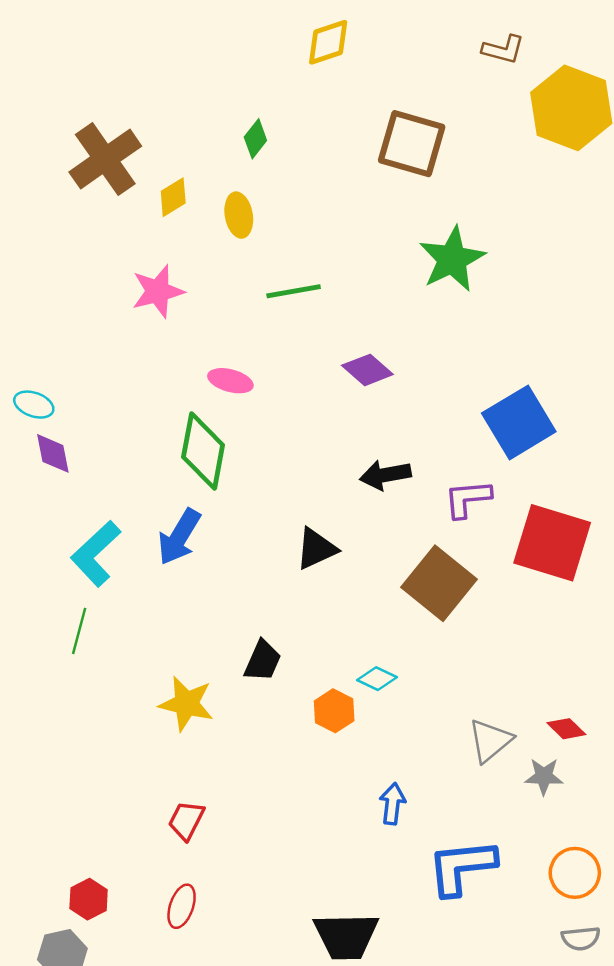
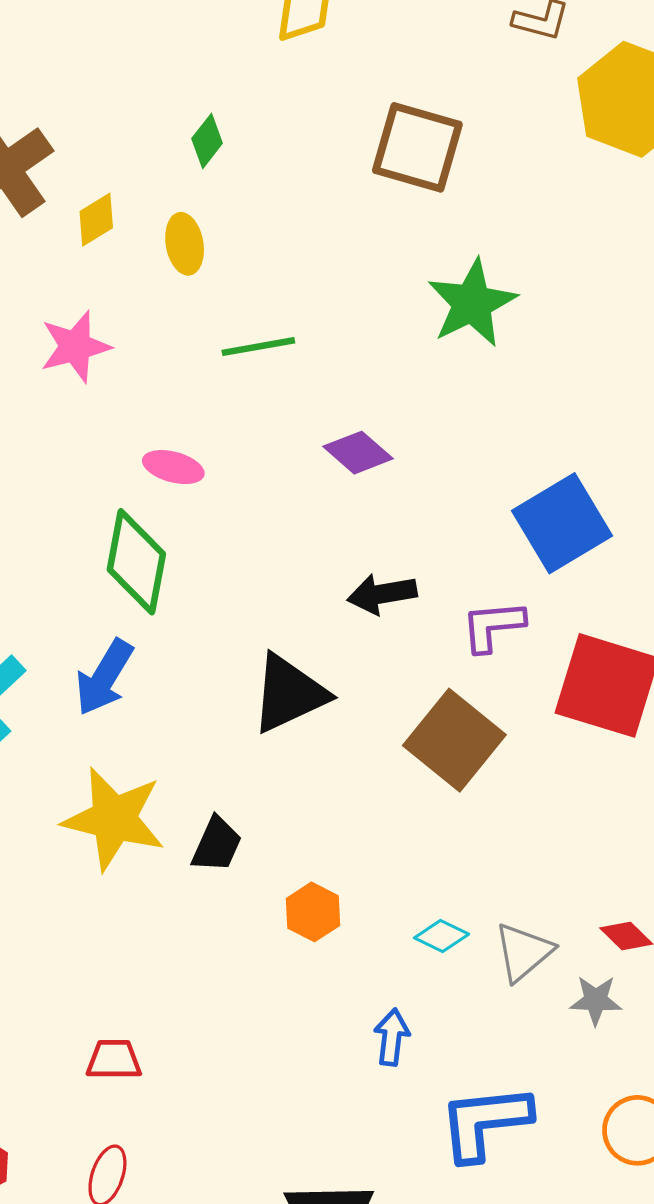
black triangle: (316, 549) -> (289, 693), size x1.4
cyan diamond: (377, 679) -> (442, 936), moved
yellow star: (186, 704) -> (114, 819), moved, size x1.4
red trapezoid: (186, 820) -> (114, 1060), turned 63

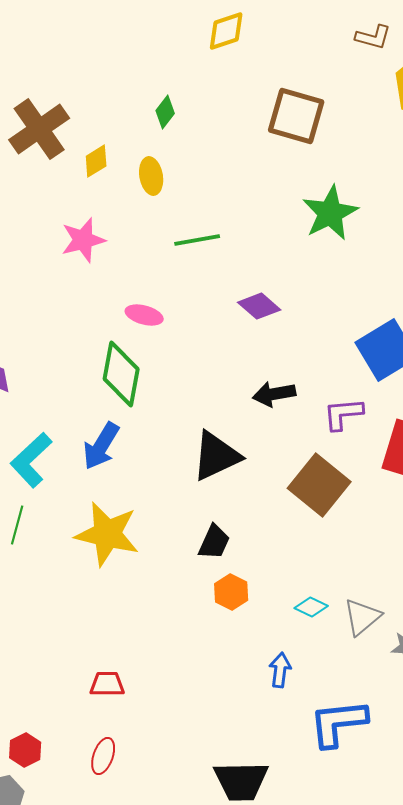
black trapezoid: (217, 844) -> (214, 542), moved

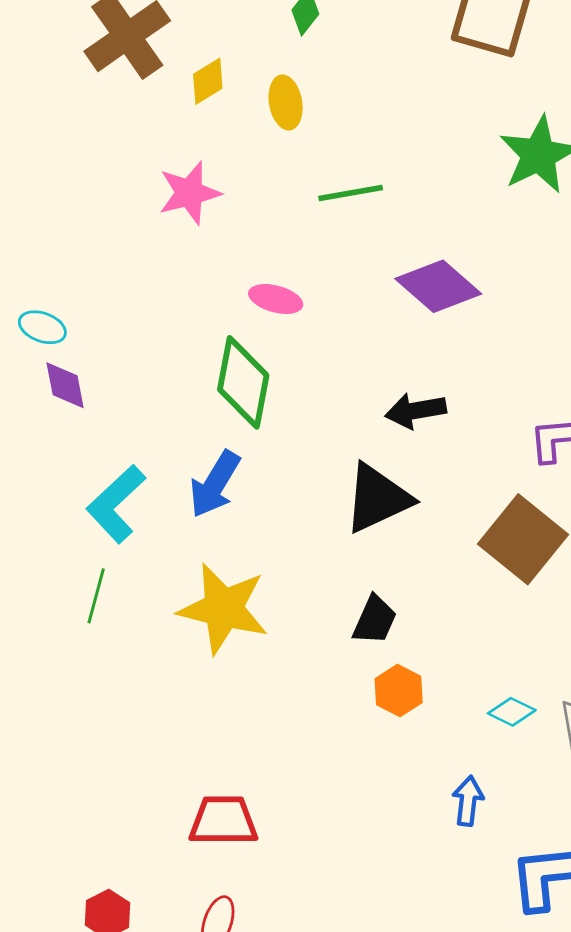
purple diamond: (259, 306) -> (438, 286), size x1.4
black arrow: (274, 394) -> (416, 411), moved
red trapezoid: (107, 684) -> (223, 821), size x1.4

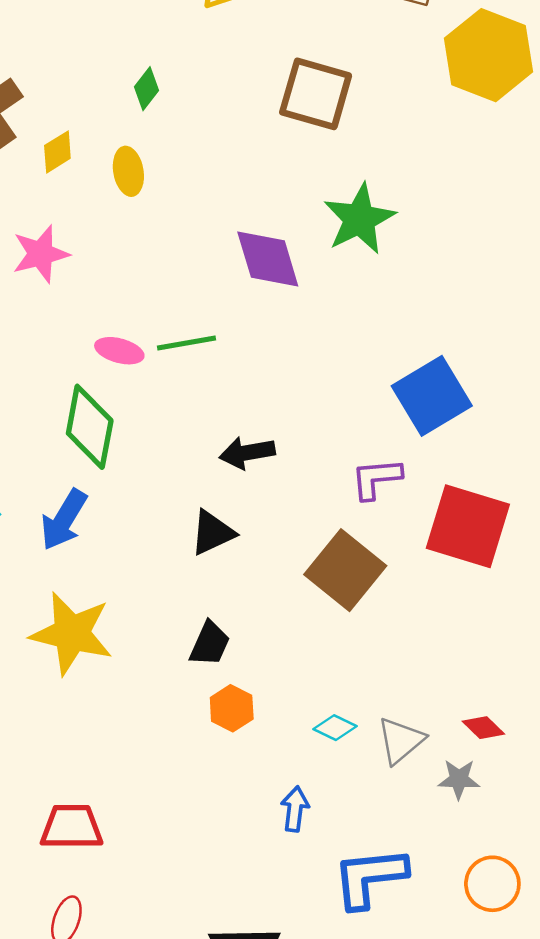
green line: (351, 193) -> (186, 343), moved
purple diamond: (438, 286) -> (268, 259), moved, turned 32
black triangle: (377, 498) -> (212, 533), size x0.7

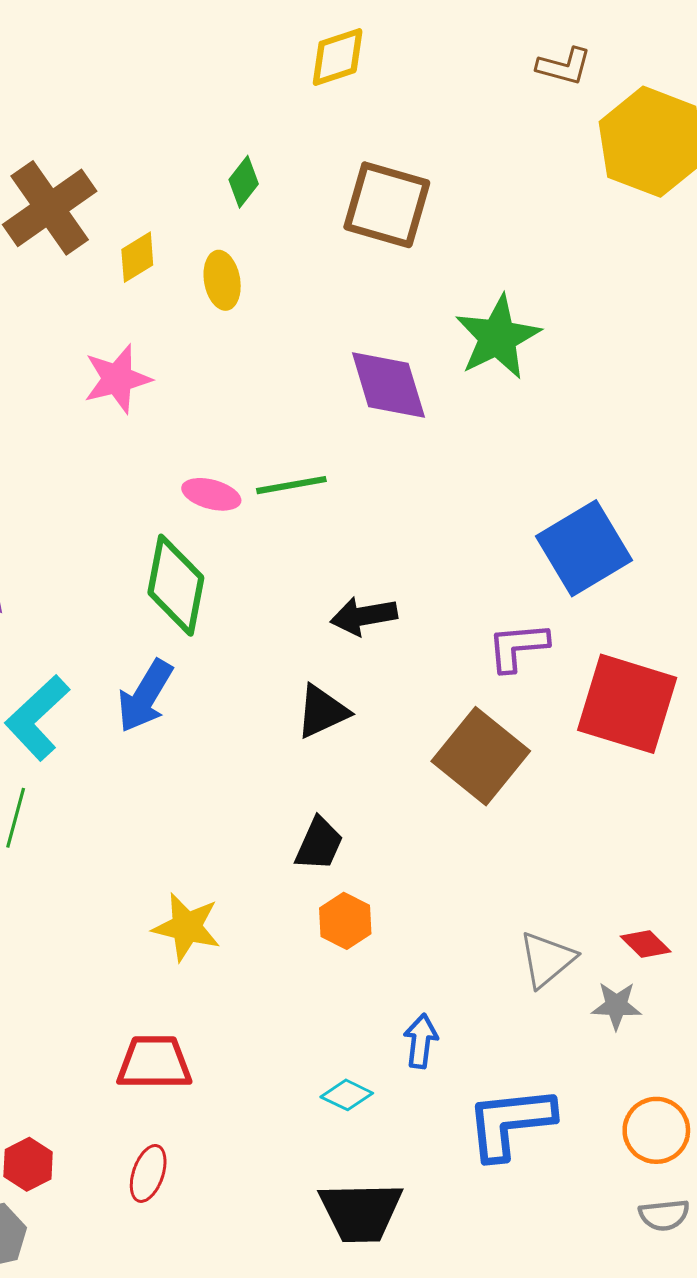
brown square: (316, 94) -> (387, 205), moved
yellow star: (72, 633) -> (187, 927), moved, size x0.7
cyan diamond: (335, 728) -> (347, 1095), moved

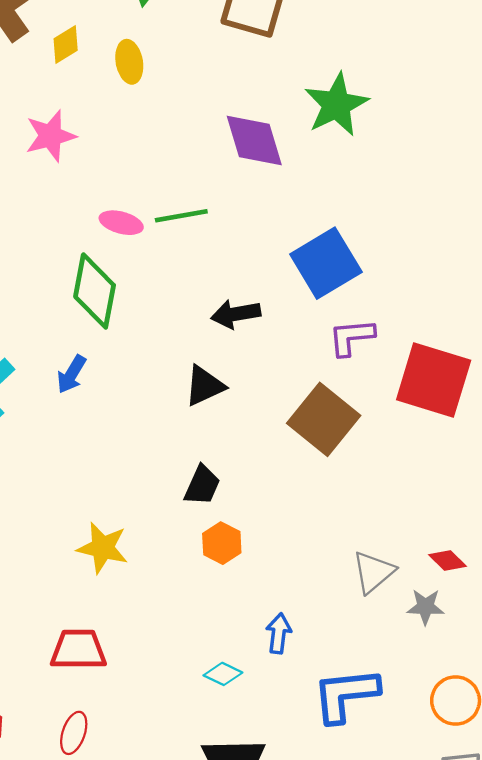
blue square: (584, 548) -> (326, 263), moved
blue arrow: (145, 696) -> (71, 374), size x0.7

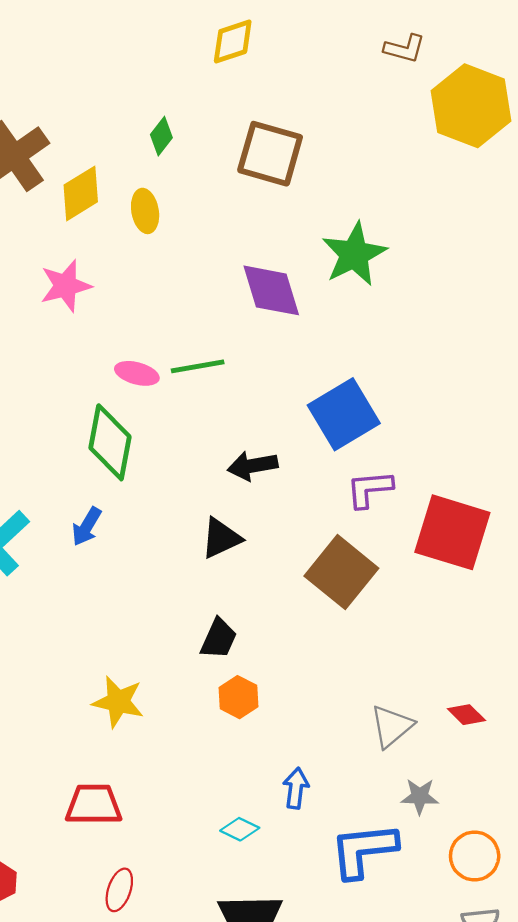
yellow diamond: (66, 44) -> (81, 193), size x1.4
gray star: (425, 607) -> (420, 796), moved
red ellipse: (74, 733) -> (119, 890), moved

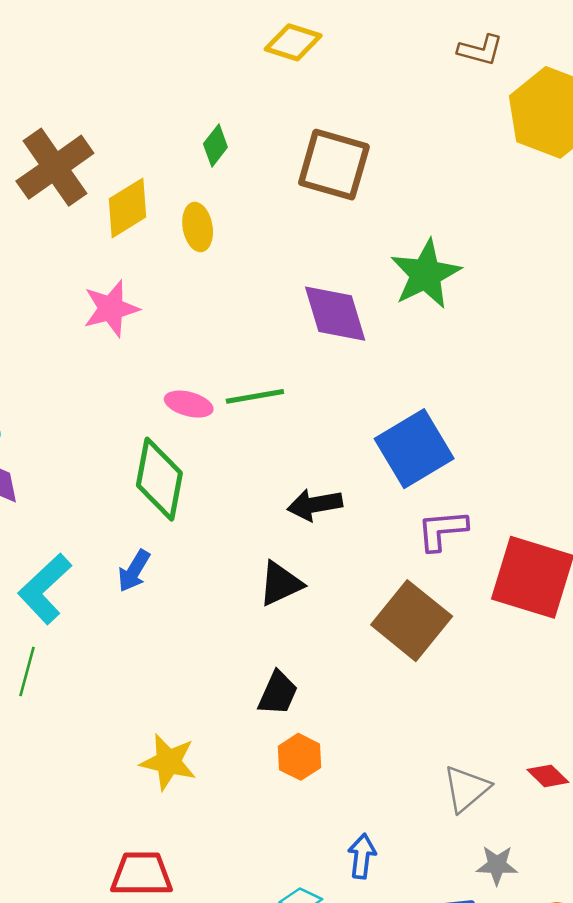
yellow diamond: (233, 42) -> (293, 42), turned 36

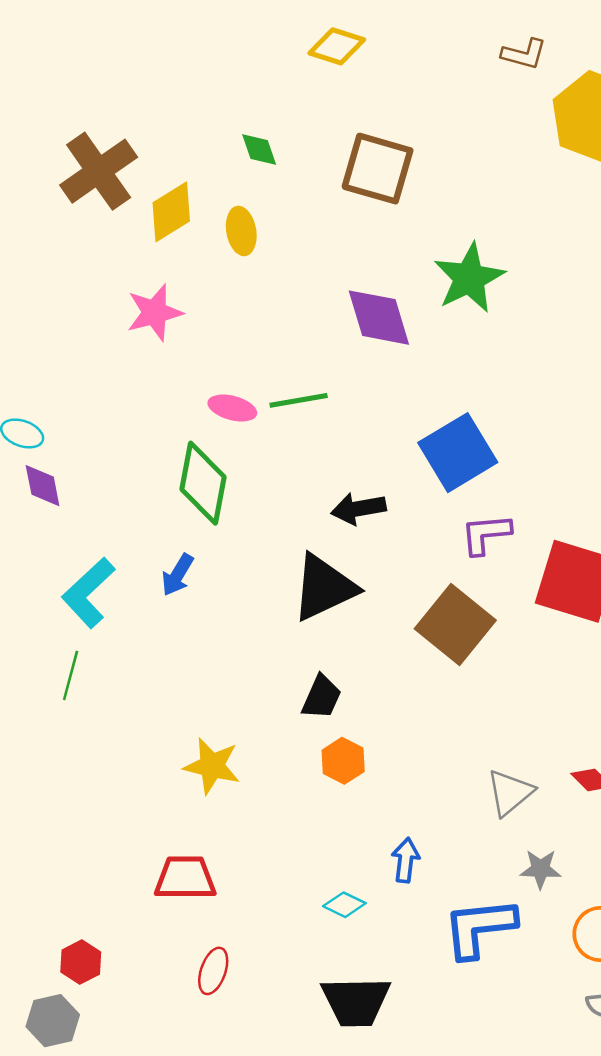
green diamond: (215, 146) -> (259, 149), turned -57
black triangle: (280, 584) -> (324, 588), size x1.5

